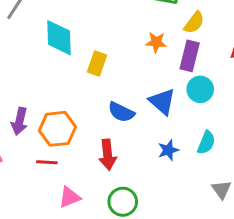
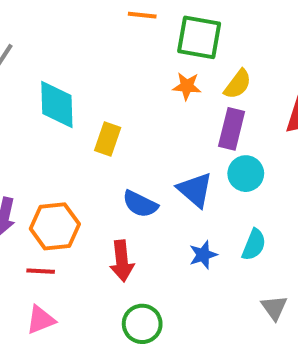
orange star: (156, 42) -> (187, 86), moved
pink triangle: (70, 197) -> (41, 320), moved

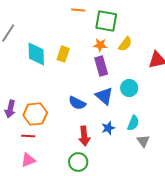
purple rectangle: (232, 129) -> (101, 66), moved, turned -30
yellow rectangle: (108, 139) -> (63, 54), moved
red arrow: (122, 261) -> (84, 136), moved
gray triangle: (274, 308) -> (143, 141), moved

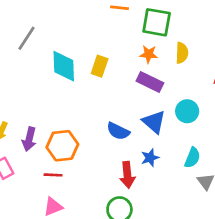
yellow semicircle: (125, 44) -> (182, 53), turned -35
purple rectangle: (101, 66) -> (150, 82), turned -48
blue star: (108, 128) -> (150, 158), moved

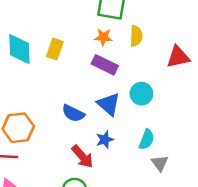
red arrow: (127, 175) -> (82, 157), turned -35

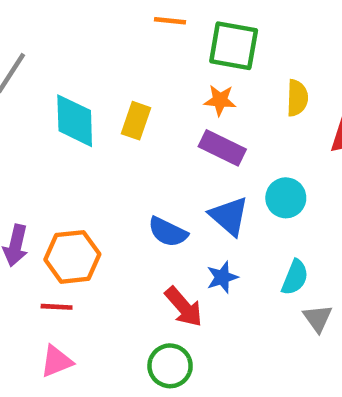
yellow semicircle: (136, 36) -> (297, 98), moved

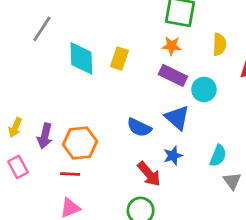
cyan circle: (286, 198) -> (204, 89), moved

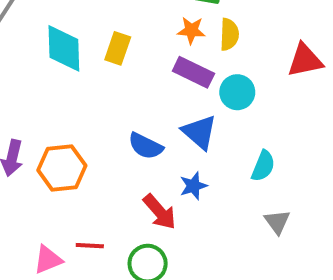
yellow semicircle: (219, 44) -> (229, 34), moved
cyan semicircle: (218, 156) -> (263, 166), moved
red line: (70, 174) -> (90, 246), moved

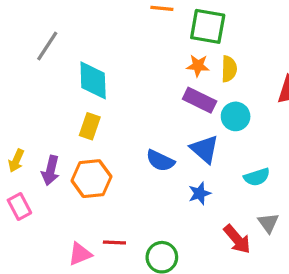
yellow rectangle: (118, 48) -> (90, 126), moved
cyan semicircle: (263, 166) -> (257, 177), turned 50
red arrow: (160, 212) -> (237, 239), moved

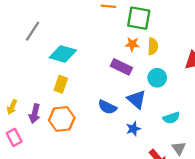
cyan diamond: (93, 80) -> (63, 54), turned -72
purple rectangle: (200, 100) -> (121, 67), moved

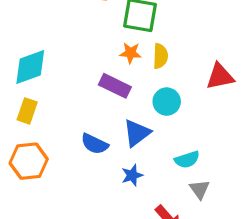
cyan diamond: (63, 54) -> (30, 67), turned -36
blue triangle: (137, 99) -> (137, 133), turned 42
gray triangle: (179, 148) -> (200, 189), moved

